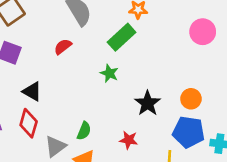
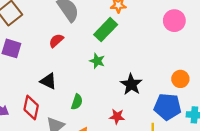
black triangle: (32, 91) -> (48, 81), moved
orange circle: (191, 99) -> (180, 79), moved
green semicircle: (84, 131) -> (77, 102), moved

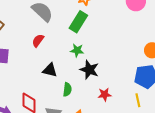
black triangle: (48, 81) -> (50, 70), moved
black star: (131, 84) -> (89, 70), moved

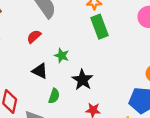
green rectangle: (78, 22) -> (100, 27), moved, turned -65
green star: (77, 50) -> (62, 56), moved

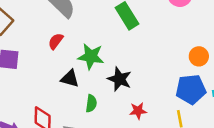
green star: (62, 56) -> (91, 57), size x1.5

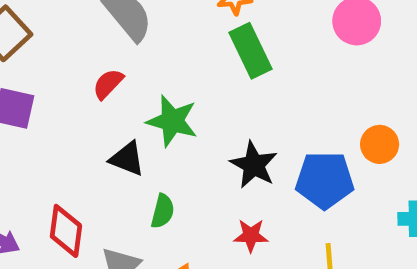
black star: (120, 79) -> (254, 165), moved
blue pentagon: (191, 89) -> (325, 180), moved

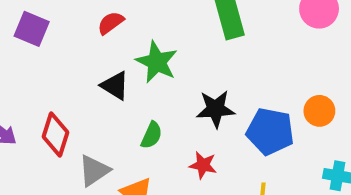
black star: (254, 165) -> (216, 109), turned 30
green semicircle: (163, 211) -> (152, 135), moved

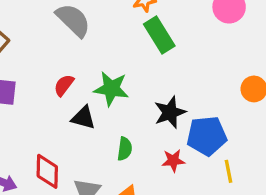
red semicircle: (111, 23) -> (64, 85), moved
blue pentagon: (270, 131) -> (207, 136), moved

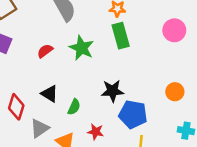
green star: (111, 89) -> (82, 48), moved
black triangle: (83, 118) -> (50, 94), moved
red star: (173, 161) -> (96, 132), moved

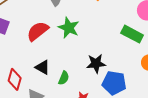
green rectangle: (121, 36) -> (132, 34), moved, turned -45
red semicircle: (45, 51) -> (38, 31), size x1.6

